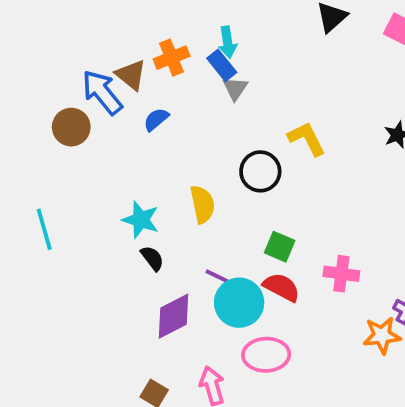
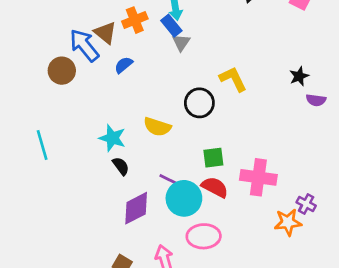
yellow semicircle: (202, 204) -> (157, 127), turned 120
green square: (280, 247) -> (213, 158), turned -30
pink cross: (341, 274) -> (258, 177), size x1.4

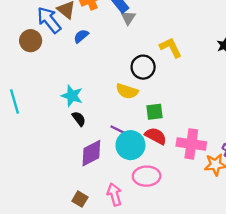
yellow semicircle: (157, 127) -> (127, 91), moved
pink cross: (258, 177) -> (191, 144), moved

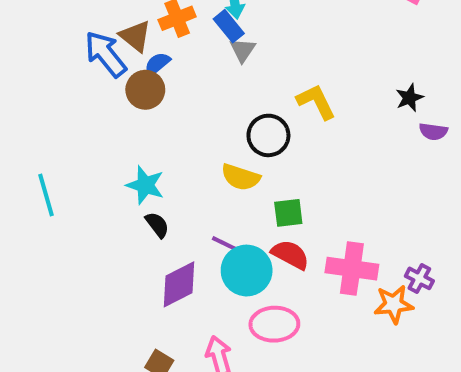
blue semicircle: (81, 36) -> (157, 64), moved
brown circle: (31, 41) -> (145, 90), moved

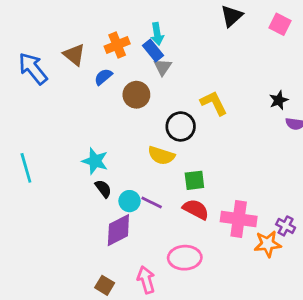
brown triangle: (135, 36) -> (74, 55), moved
blue arrow: (106, 54) -> (33, 68), moved
brown circle: (145, 90) -> (136, 95), moved
cyan circle: (247, 271) -> (130, 201), moved, size x0.6

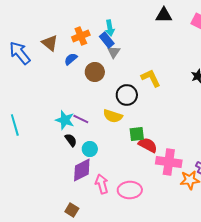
black triangle: (232, 16) -> (164, 15), turned 42
purple line: (152, 202) -> (81, 119), moved
red semicircle: (196, 209) -> (148, 145), moved
pink arrow: (146, 280) -> (102, 184), moved

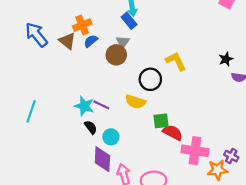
orange cross: (81, 36) -> (82, 25), moved
brown triangle: (50, 43) -> (67, 41), moved
gray triangle: (114, 52) -> (123, 42), moved
cyan line: (15, 125) -> (31, 111), turned 35
purple diamond: (82, 170) -> (102, 159), turned -60

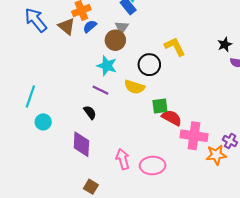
cyan star: (84, 106) -> (107, 66), moved
cyan circle: (111, 137) -> (43, 122), moved
purple diamond: (102, 159) -> (81, 144), moved

